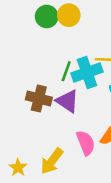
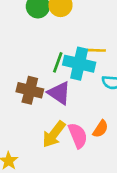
cyan cross: (87, 72) -> (79, 64), turned 32
yellow arrow: (52, 161) -> (54, 134), moved

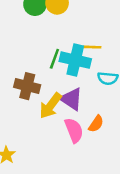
purple triangle: (59, 93) -> (71, 99), moved
yellow arrow: (54, 134) -> (51, 106), moved

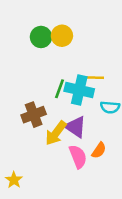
brown cross: (27, 86) -> (34, 115), turned -35

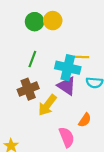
green line: (59, 89) -> (32, 59), moved
purple triangle: (75, 127) -> (67, 86), moved
pink semicircle: (78, 157) -> (67, 137), moved

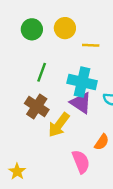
green circle: (35, 22) -> (32, 29), moved
yellow line: (82, 57) -> (91, 45), moved
brown cross: (28, 89) -> (37, 107), turned -36

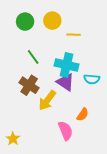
green line: (42, 72) -> (33, 57), turned -56

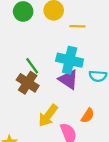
green line: (33, 57) -> (32, 66), moved
yellow arrow: (47, 100) -> (48, 116), moved

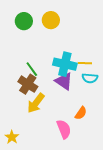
yellow line: (77, 26) -> (85, 63), moved
yellow arrow: (48, 116) -> (36, 103), moved

